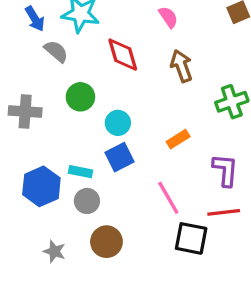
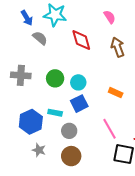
green circle: (80, 97) -> (55, 78), moved
orange rectangle: (178, 139) -> (116, 93), turned 56
gray circle: (87, 201) -> (69, 131), moved
gray star: (54, 251) -> (39, 150), moved

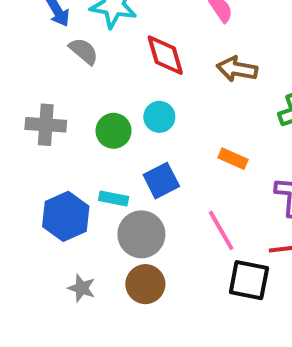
brown arrow: (118, 47) -> (237, 69), turned -60
cyan circle: (78, 82) -> (159, 117), moved
gray circle: (69, 131) -> (141, 234), size x1.5
gray star: (39, 150) -> (82, 288), moved

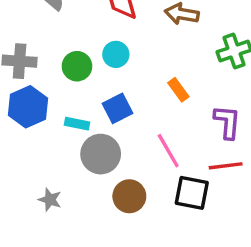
orange rectangle: (233, 159) -> (178, 90), turned 30
blue hexagon: (66, 216) -> (28, 107), moved
brown circle: (145, 284) -> (129, 196), moved

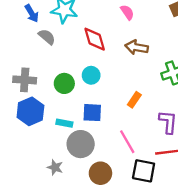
orange rectangle: (178, 90) -> (134, 100), turned 70
blue square: (118, 108) -> (92, 113), turned 30
gray star: (50, 200) -> (55, 167), moved

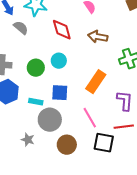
orange rectangle: (134, 100) -> (96, 82), size x1.6

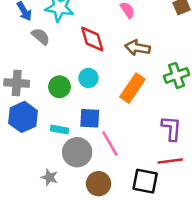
orange rectangle: (96, 82) -> (132, 88), moved
pink line: (90, 118) -> (110, 143), moved

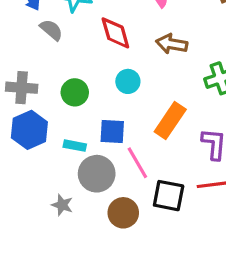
cyan circle: (88, 78) -> (128, 81), moved
orange rectangle: (132, 88) -> (170, 121), moved
black square: (145, 181) -> (169, 196), moved

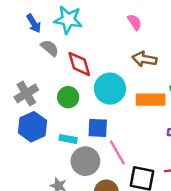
red diamond: (115, 33) -> (79, 64), moved
cyan circle: (128, 81) -> (110, 89), size x1.6
gray cross: (22, 88) -> (26, 93), turned -35
orange rectangle: (170, 121) -> (151, 100), moved, turned 56

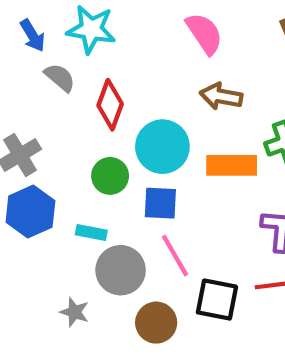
pink semicircle: (135, 22) -> (204, 33), size x1.5
red diamond: (79, 64) -> (110, 105), turned 36
green circle: (68, 97) -> (110, 176), moved
blue square: (98, 128) -> (160, 203), moved

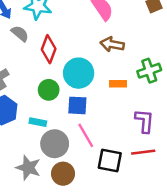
orange rectangle: (232, 165) -> (118, 84), size x0.6
gray star: (74, 312) -> (28, 168), size x1.5
brown circle: (156, 323) -> (63, 174), moved

